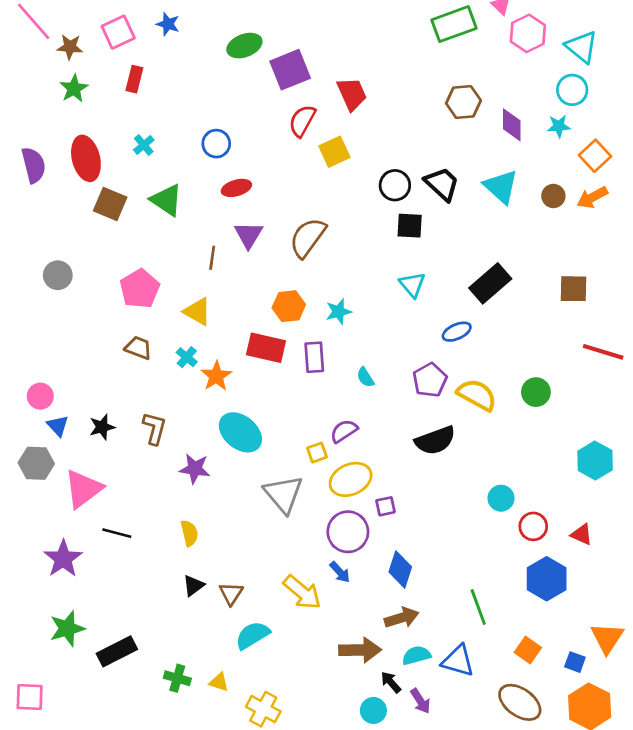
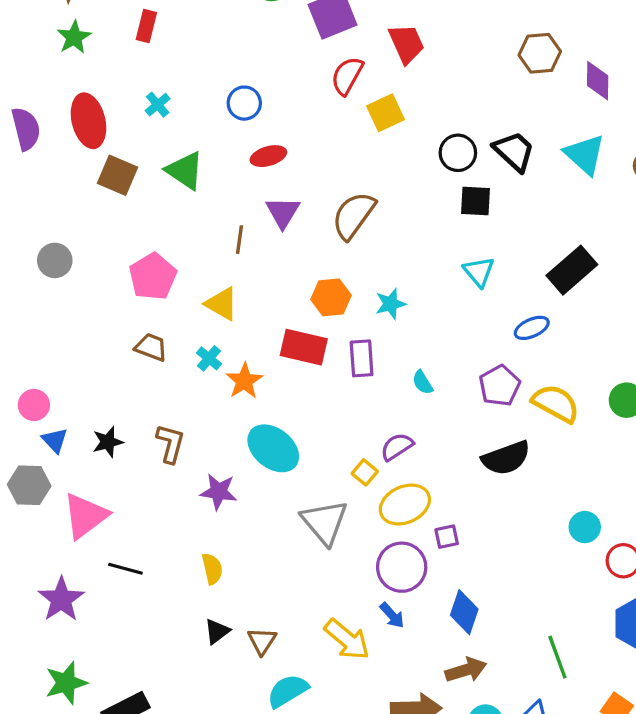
yellow square: (317, 453) -> (365, 472), turned -30

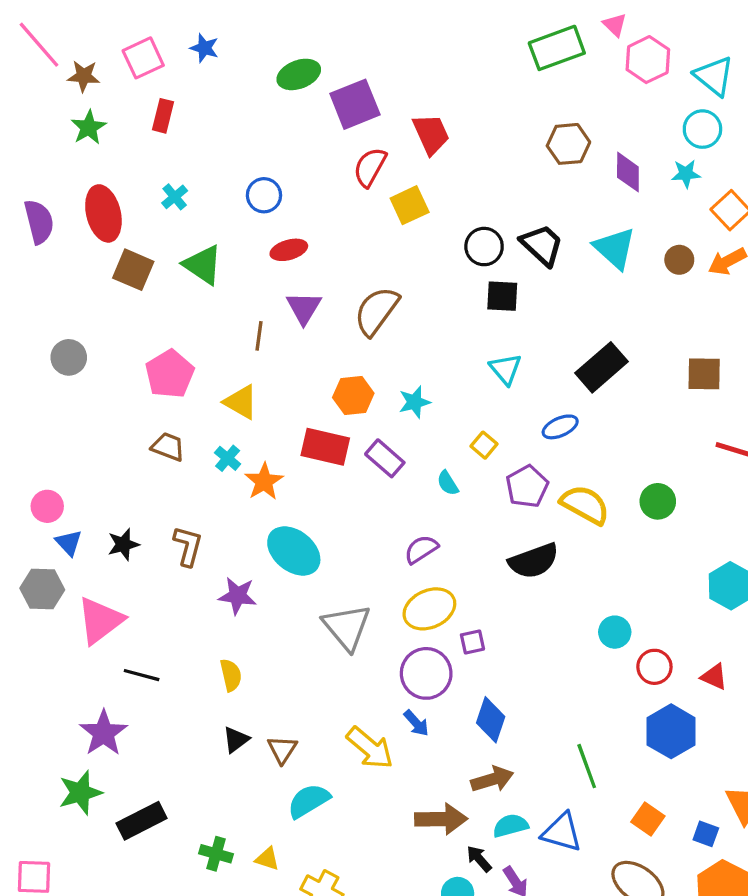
purple rectangle: (362, 358) -> (385, 458), turned -45
yellow square: (365, 472) -> (484, 445), moved
purple star: (61, 599) -> (103, 733), moved

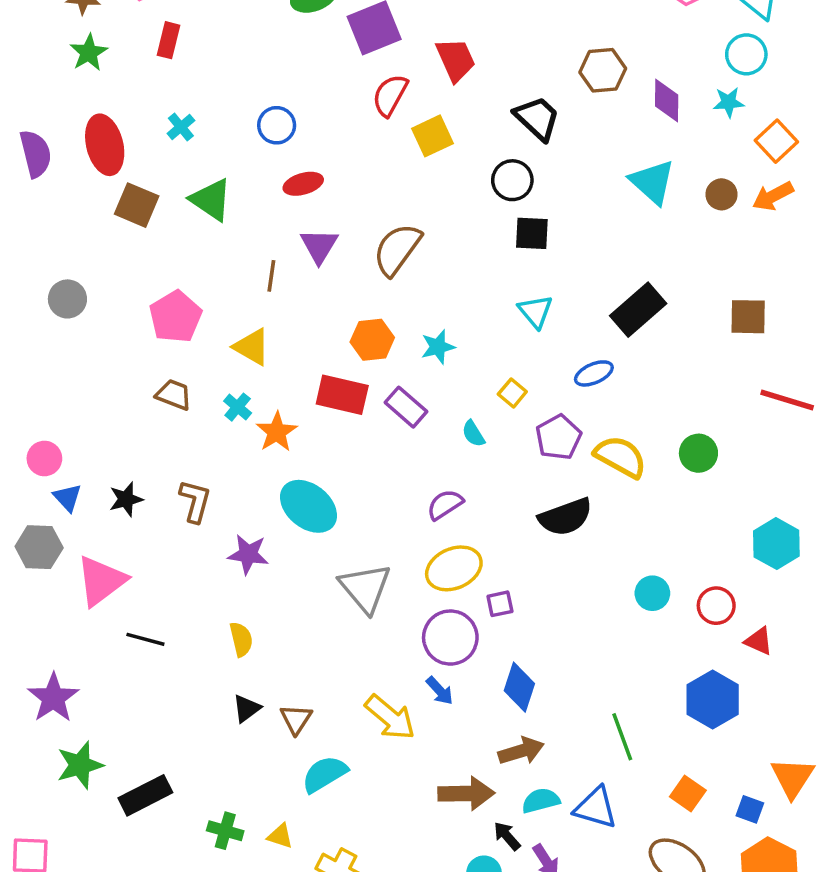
black trapezoid: (542, 245) -> (537, 118), moved
red circle: (654, 667) -> (716, 606), moved
purple star: (103, 733) -> (53, 698), moved

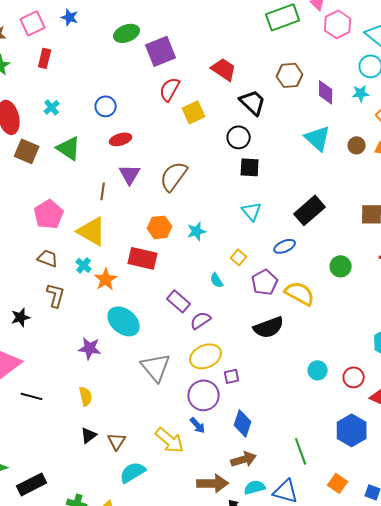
red trapezoid: (456, 60) -> (224, 69), moved, turned -32
yellow triangle: (252, 347) -> (92, 231), size x1.4
purple rectangle: (406, 407) -> (179, 301), moved
green circle: (698, 453) -> (341, 266), moved
brown L-shape: (195, 501) -> (56, 295), moved

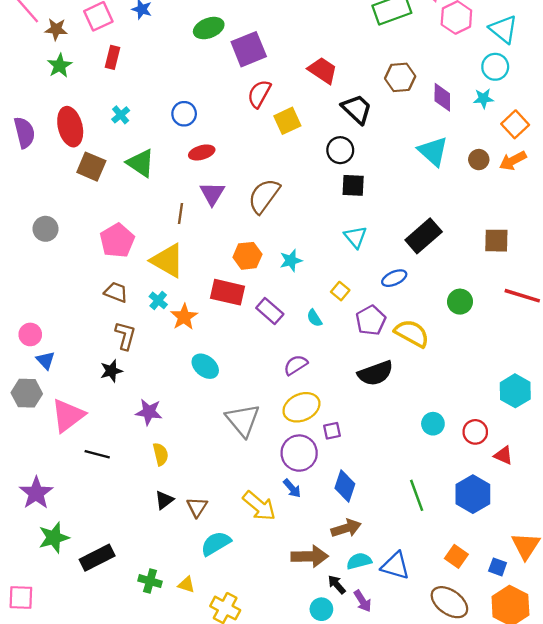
purple rectangle: (179, 301) -> (270, 311), moved
black star: (21, 317) -> (111, 371), moved
cyan ellipse: (124, 321) -> (205, 366), size x0.7
purple star: (90, 348) -> (149, 412), moved
green line: (301, 451) -> (417, 495), moved

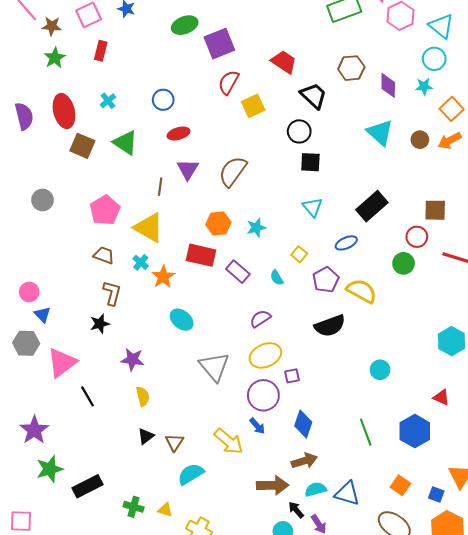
red circle: (475, 432) -> (417, 237), moved
black line: (97, 454) -> (87, 396), turned 45

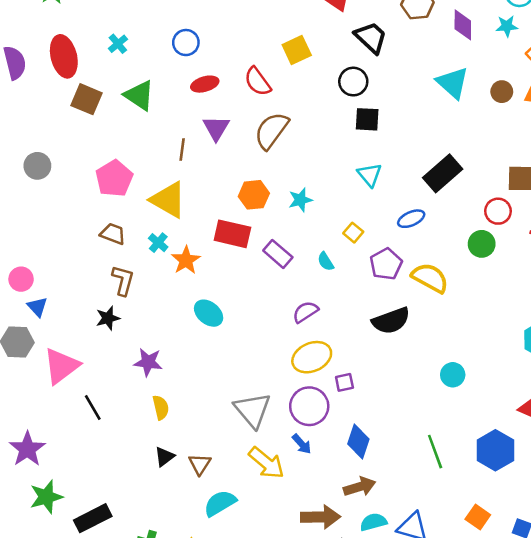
red semicircle: (229, 82) -> (258, 82), moved, turned -65
gray triangle: (214, 367) -> (253, 410), moved

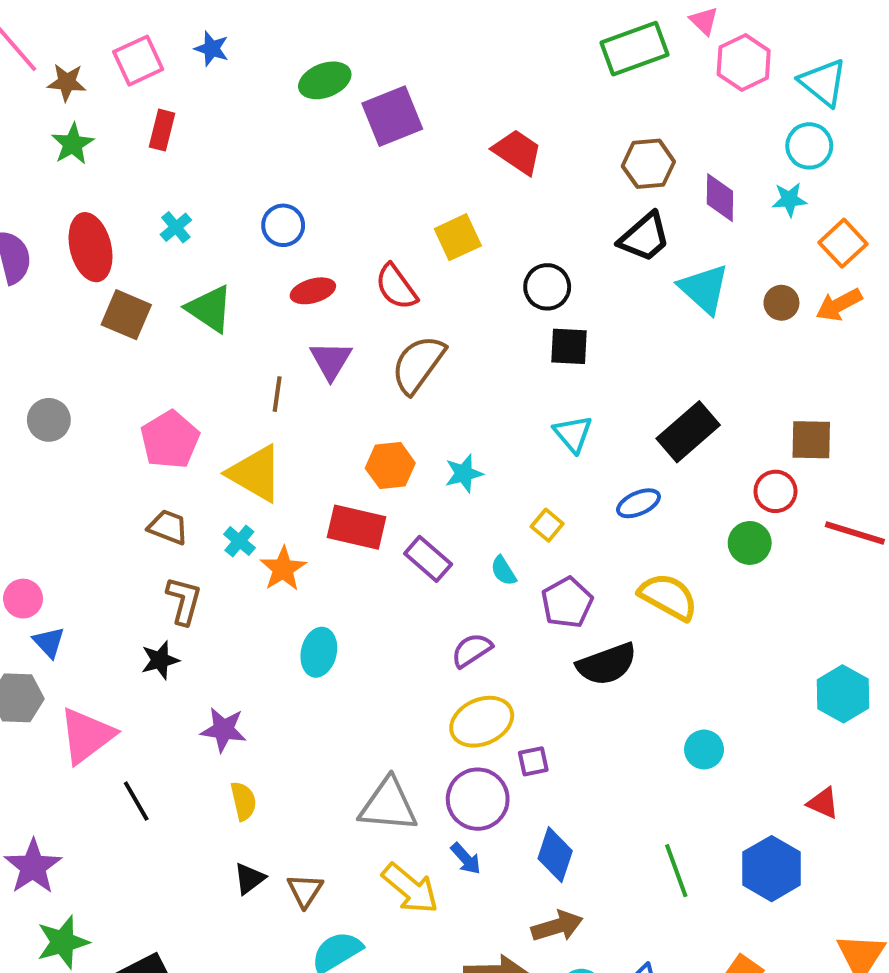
black trapezoid: (371, 37) -> (644, 237), moved, turned 96
purple pentagon: (386, 264) -> (567, 603), moved
cyan ellipse: (209, 313) -> (319, 652), turned 64
gray triangle: (253, 410) -> (388, 805), turned -45

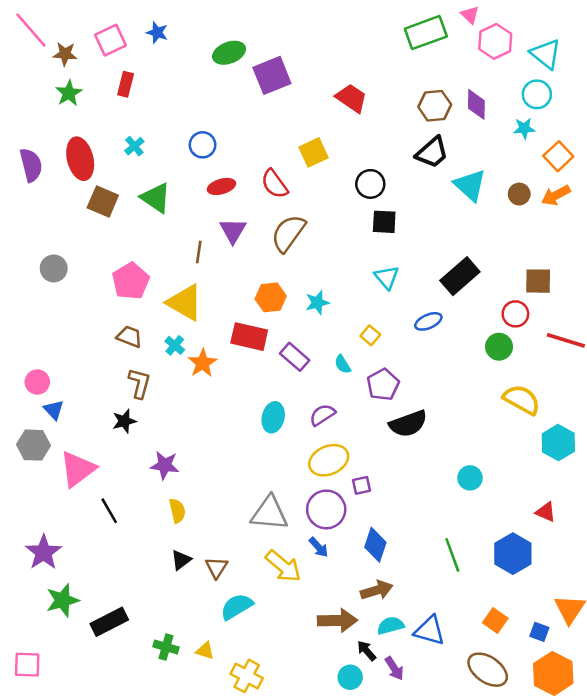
purple diamond: (720, 198) -> (476, 104), moved
yellow semicircle: (668, 597) -> (522, 400), moved
cyan ellipse: (319, 652) -> (273, 417), moved

